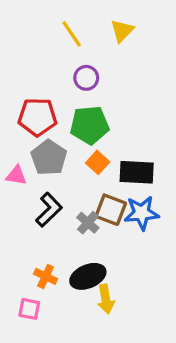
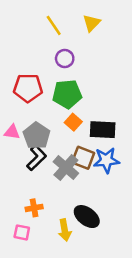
gray pentagon: (49, 158) -> (37, 136), moved
gray cross: (88, 223) -> (66, 168), size x1.5
orange cross: (46, 276) -> (34, 208), turned -35
black ellipse: (88, 276) -> (87, 217), moved, turned 60
yellow arrow: (106, 299) -> (65, 230), moved

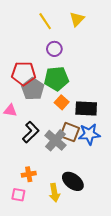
gray pentagon: (37, 136) -> (33, 89), moved

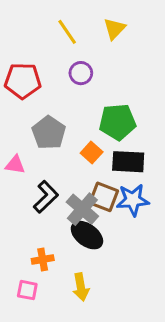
red pentagon: (24, 74) -> (23, 81), moved
green pentagon: (56, 79) -> (118, 122), moved
black ellipse: (73, 181) -> (87, 235), moved

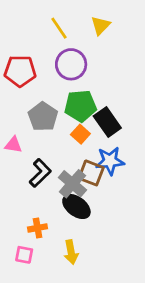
purple circle: (81, 73) -> (71, 64), size x1.5
green pentagon: (118, 122) -> (80, 106), moved
black rectangle: (128, 162) -> (107, 122), moved, turned 52
blue star: (133, 200) -> (110, 161), moved

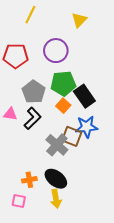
yellow line: (59, 28) -> (30, 15), moved, turned 60
black L-shape: (40, 173) -> (33, 118), moved
black ellipse: (76, 206) -> (56, 179), moved

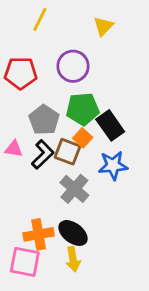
brown square: (72, 136) -> (67, 152), moved
orange cross: (29, 180) -> (39, 234), size x1.5
pink square: (19, 201) -> (25, 262), size x1.6

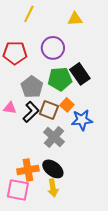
yellow triangle: (103, 26) -> (75, 19), turned 42
black rectangle: (110, 125) -> (80, 74), moved
orange square: (83, 138) -> (67, 105), moved

